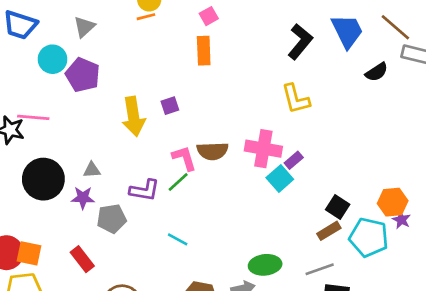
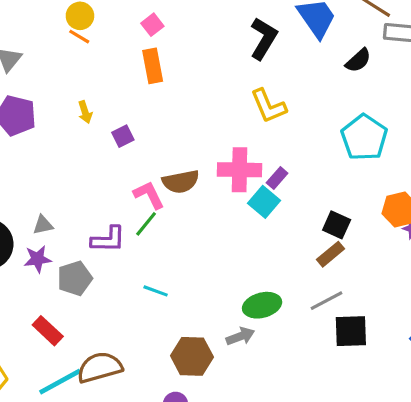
orange line: (146, 17) -> (79, 37), turned 54
yellow arrow: (133, 116) -> (85, 112), moved, size x0.5
cyan pentagon: (369, 237) -> (364, 137), moved, turned 30

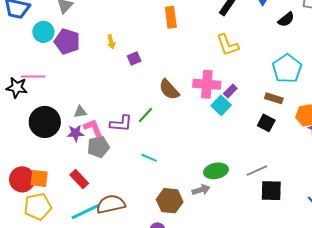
orange rectangle: (153, 66) -> (171, 17), moved
brown semicircle: (181, 182) -> (169, 90), turned 55
pink L-shape: (149, 195) -> (93, 128), moved
brown rectangle: (331, 254) -> (274, 98), moved, turned 54

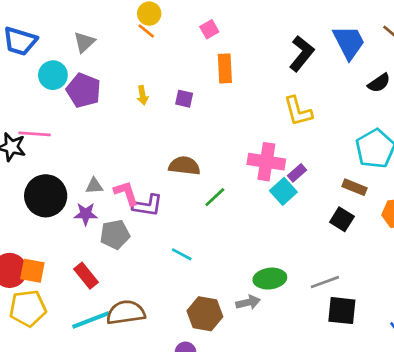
purple square: (134, 59) -> (184, 99), moved, turned 32
brown semicircle: (169, 90) -> (184, 166), moved, turned 135
green line: (146, 115) -> (215, 197), moved
pink L-shape: (93, 128) -> (126, 193), moved

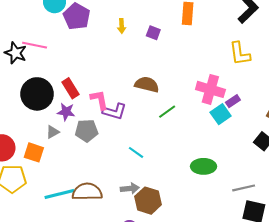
gray triangle: (94, 186) -> (53, 132), moved, turned -32
orange square: (32, 271) -> (34, 152), moved
red rectangle: (86, 276) -> (70, 88), moved
green ellipse: (270, 279) -> (204, 166), moved
gray arrow: (248, 302) -> (130, 188), moved

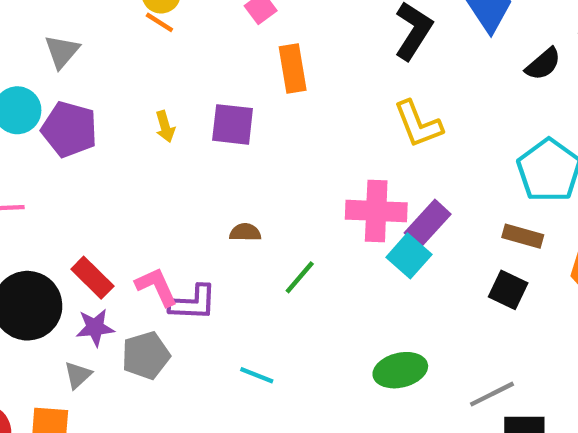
purple square: (153, 33) -> (233, 124), size x1.5
brown semicircle: (147, 84) -> (245, 232), size x0.6
purple rectangle: (233, 101) -> (428, 224), size x1.5

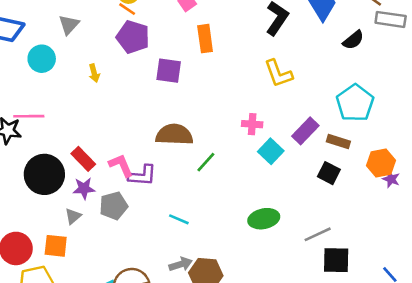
yellow arrow: (165, 127) -> (94, 73), moved
purple pentagon: (69, 129) -> (133, 37), moved
pink cross: (376, 211) -> (252, 124), size x0.6
purple rectangle: (428, 224) -> (305, 131), moved
brown semicircle: (245, 232) -> (174, 135), size x2.0

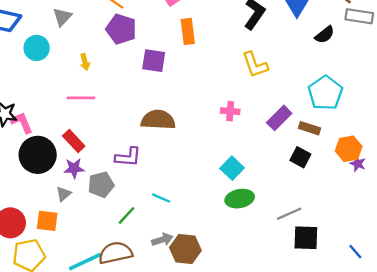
pink line: (29, 116) -> (81, 98), moved
cyan square: (271, 151) -> (232, 168), moved
green line: (206, 162) -> (126, 215), moved
pink L-shape: (121, 165) -> (22, 122), moved

